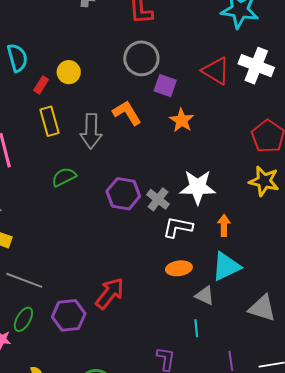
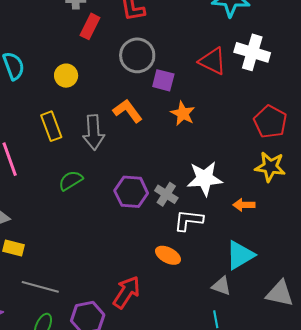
red rectangle: (41, 85) -> (90, 26), moved, size x1.4
orange arrow: (224, 225) -> (244, 205), moved, turned -85
orange ellipse: (179, 268) -> (168, 255), moved, turned 40

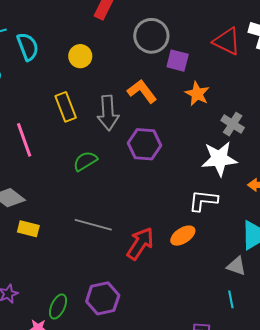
purple hexagon: (131, 192) -> (144, 144), moved
gray cross: (166, 194) -> (233, 124), moved
orange ellipse: (168, 255) -> (183, 236), turned -60
gray line: (40, 287) -> (93, 225), moved
red arrow: (127, 292) -> (140, 244), moved

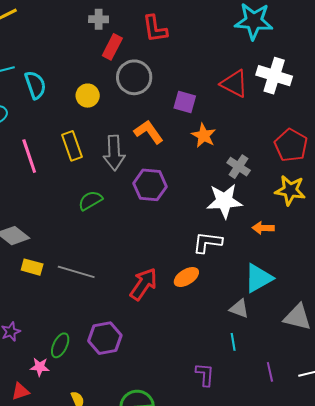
gray circle: (151, 36) -> (134, 77), moved
pink line: (24, 140) -> (29, 156), moved
gray line: (93, 225) -> (76, 272), moved

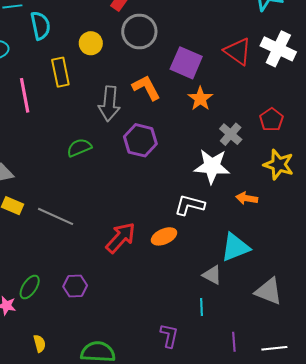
purple square: (185, 102) -> (186, 63), size x1.4
red pentagon: (291, 145) -> (271, 120), moved, size x0.7
yellow rectangle: (72, 146) -> (60, 72), moved
purple hexagon: (105, 338) -> (75, 286), size x0.7

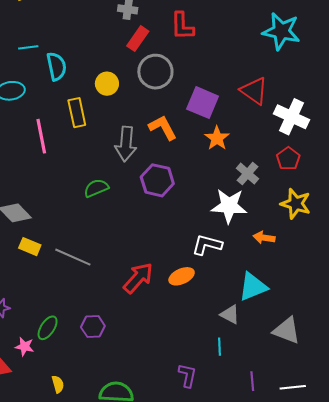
white cross: (278, 49) -> (292, 117), moved

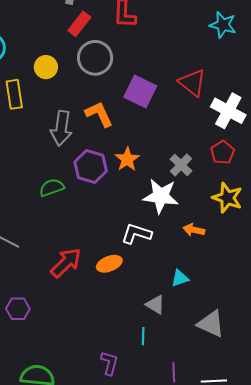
cyan star: (281, 31) -> (223, 25), size x0.7
orange star: (217, 138) -> (127, 159), moved
green semicircle: (96, 188) -> (52, 188), moved
cyan triangle: (253, 287) -> (180, 278), size x0.6

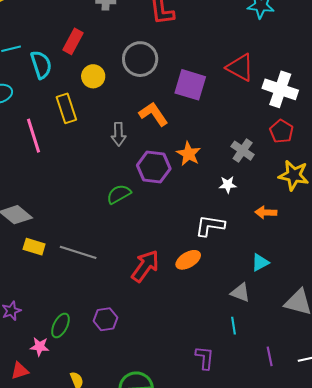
red rectangle: (79, 24) -> (73, 41), moved
gray arrow: (61, 128) -> (118, 134), size x0.7
white star: (161, 196) -> (228, 185), size x0.5

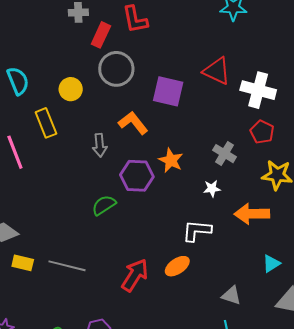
red rectangle: (73, 41) -> (101, 35), moved
orange arrow: (266, 212) -> (252, 214), size x1.6
cyan triangle: (260, 262) -> (271, 264), moved

